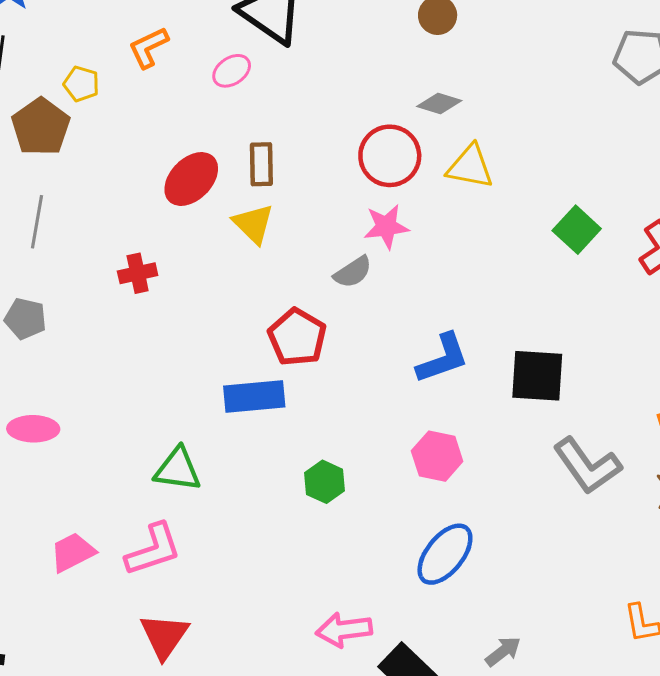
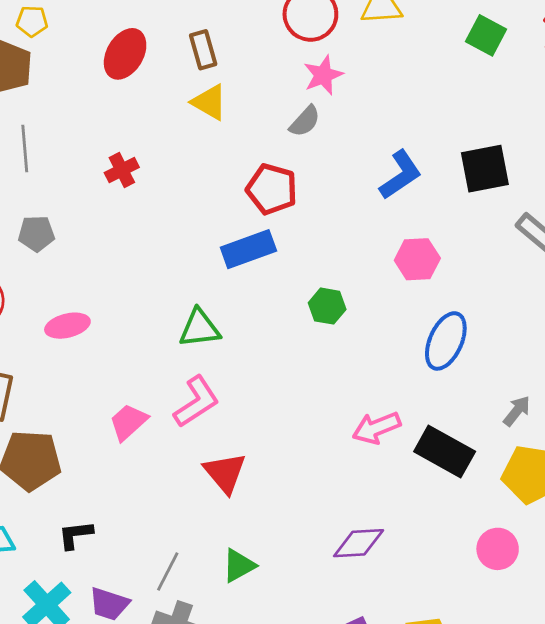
red ellipse: (191, 179) -> (125, 54), moved

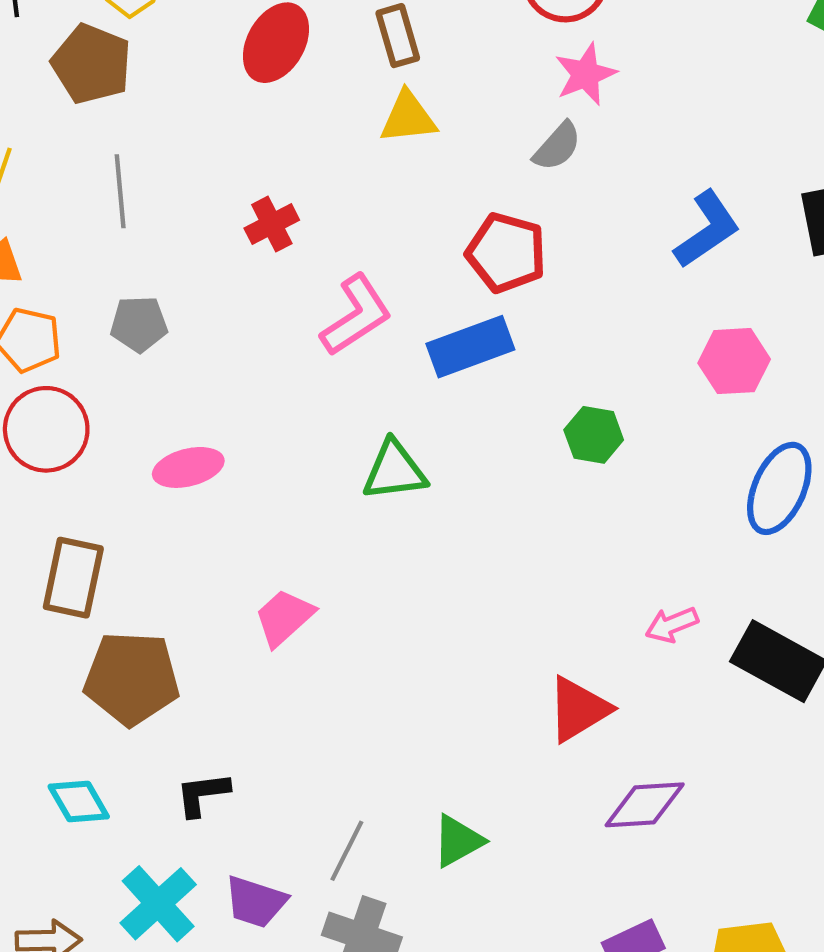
yellow triangle: (209, 102) -> (408, 117), turned -36
pink L-shape: (196, 402) -> (356, 315), moved
pink arrow: (377, 428) -> (672, 625), size x0.7
red triangle: (225, 473) -> (578, 709), moved, turned 39

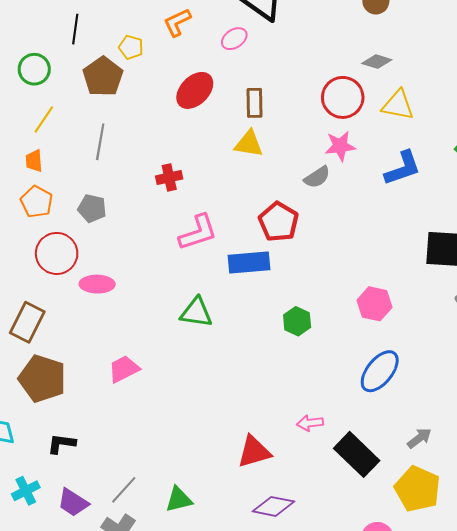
blue L-shape: (707, 229) -> (403, 168), moved
red circle: (46, 429) -> (57, 253), moved
cyan cross: (158, 904) -> (26, 491), size x0.7

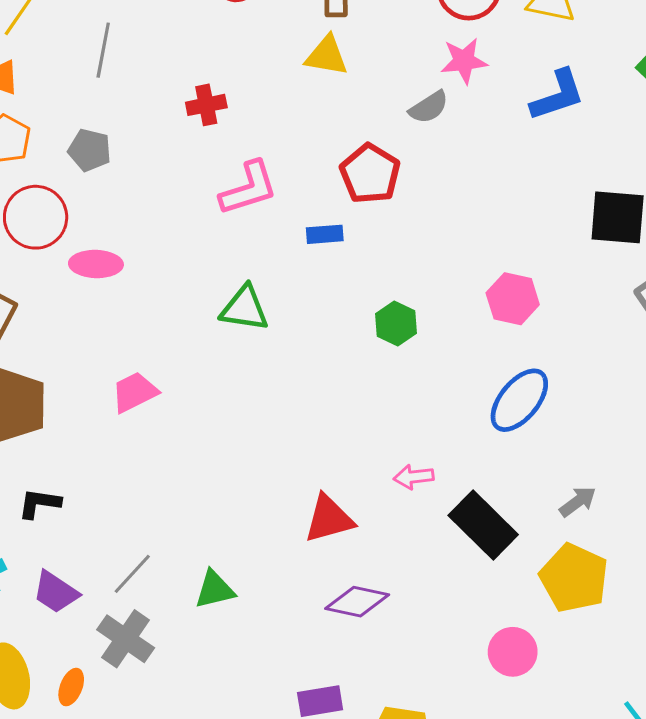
blue rectangle: (249, 262) -> (325, 234), size x0.6

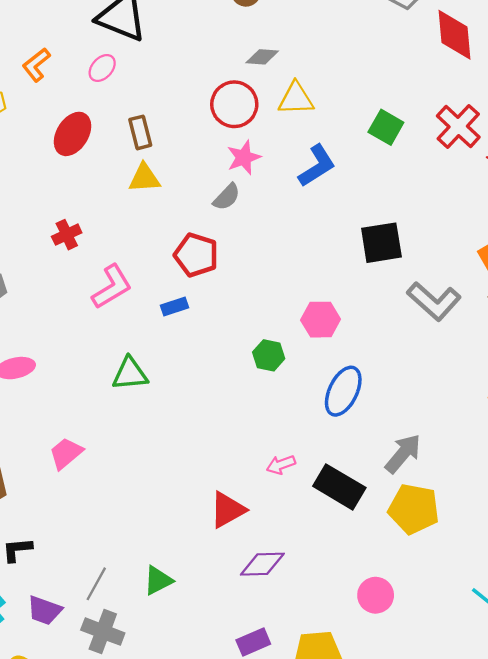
green hexagon: (396, 324) -> (269, 355), moved
gray arrow: (578, 502) -> (403, 454), size x1.5
pink circle: (513, 652) -> (376, 595), moved

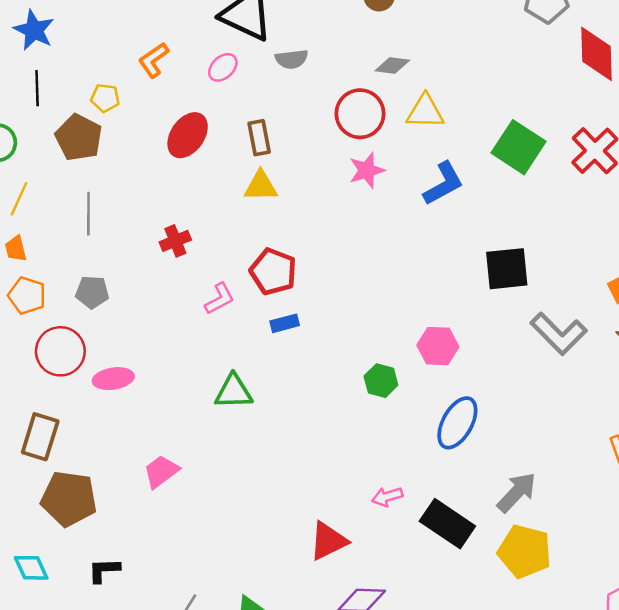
green square: (386, 127) -> (518, 147), size x1.4
gray semicircle: (227, 197) -> (292, 59), moved, turned 36
red pentagon: (196, 255) -> (273, 272), moved
pink L-shape: (112, 287) -> (220, 299), size x0.7

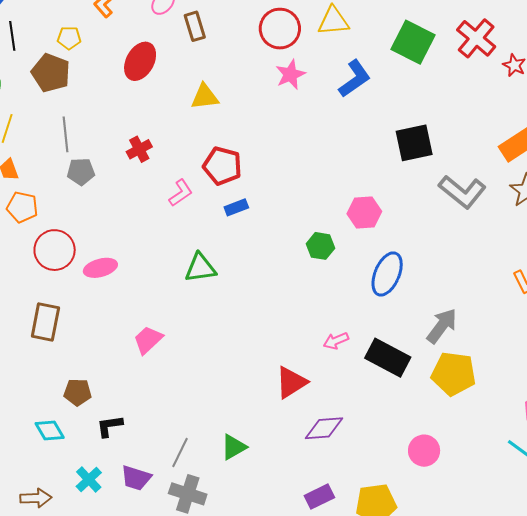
brown rectangle: (259, 138) -> (195, 26), moved
gray pentagon: (92, 292) -> (81, 172), moved
brown pentagon: (69, 499) -> (78, 392), moved, size x0.6

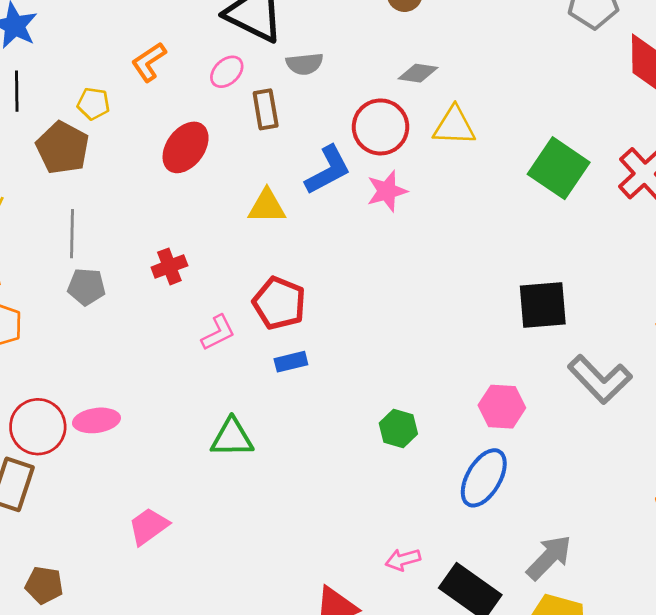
blue L-shape: (355, 79) -> (328, 170), moved
pink hexagon: (364, 213) -> (502, 407), moved
red circle: (55, 250) -> (38, 427), moved

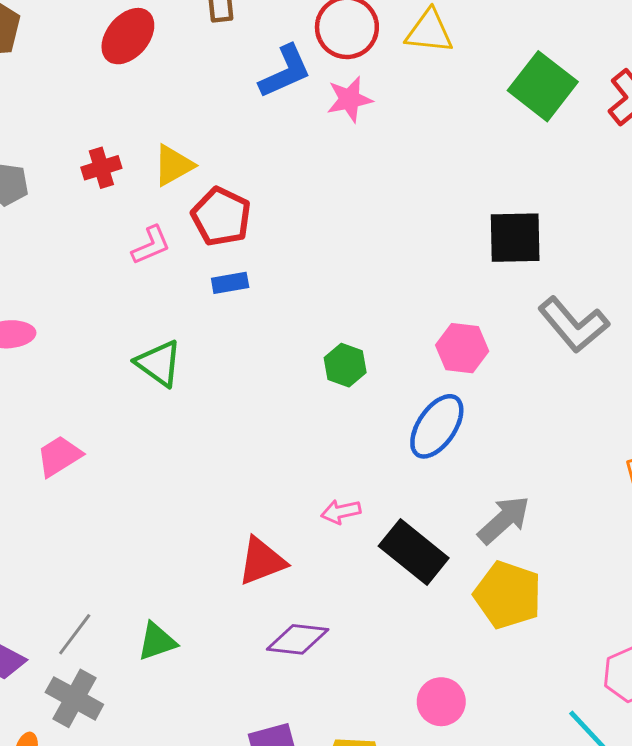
yellow triangle: (267, 206) -> (173, 165), moved, turned -33
green triangle: (232, 438) -> (159, 363), turned 33

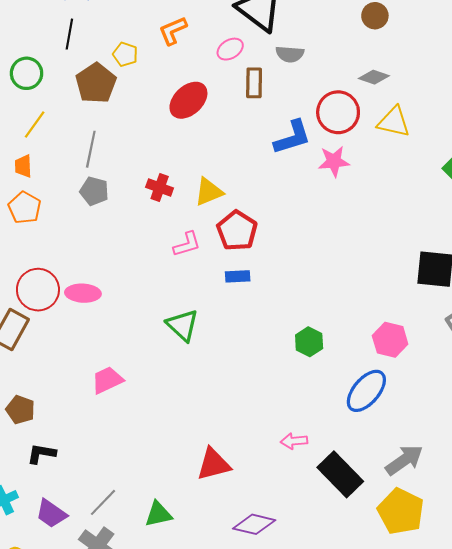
red cross: (101, 168) -> (160, 188), turned 30
red triangle: (262, 561) -> (214, 464), moved

